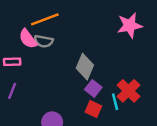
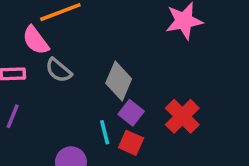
gray semicircle: (44, 41) -> (59, 70), moved, turned 30
cyan line: (115, 102) -> (105, 132), moved

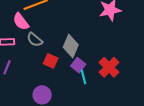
cyan line: (105, 132) -> (84, 77), moved
red square: (131, 143) -> (51, 61), moved

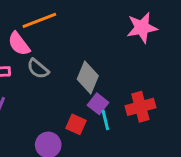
red square: (51, 61) -> (76, 124), moved
red cross: (109, 67) -> (140, 107), turned 30

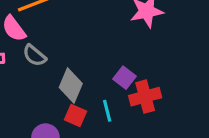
gray diamond: (88, 77) -> (71, 85), moved
purple square: (98, 104) -> (125, 78), moved

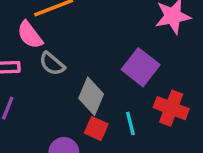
purple square: (125, 78) -> (141, 67), moved, size x1.5
red cross: (145, 97) -> (171, 108), turned 36

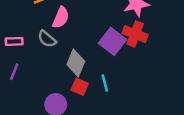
pink semicircle: (30, 35) -> (61, 18), moved, turned -120
red cross: (171, 108) -> (135, 34), moved

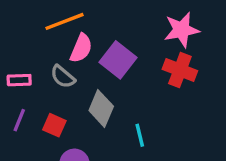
purple square: (112, 41) -> (118, 60), moved
red square: (80, 87) -> (54, 125), moved

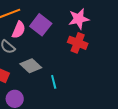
purple square: (118, 60) -> (41, 25), moved
gray diamond: (101, 108) -> (31, 66), turned -70

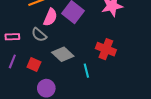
red cross: (78, 43) -> (106, 49), moved

